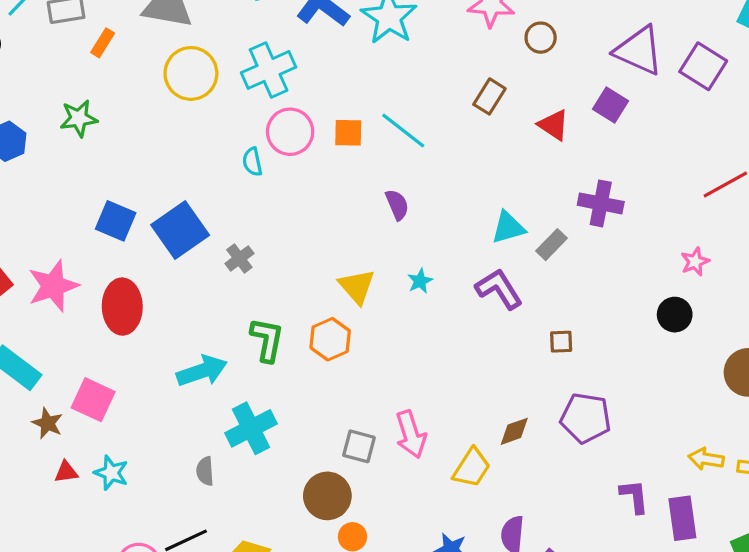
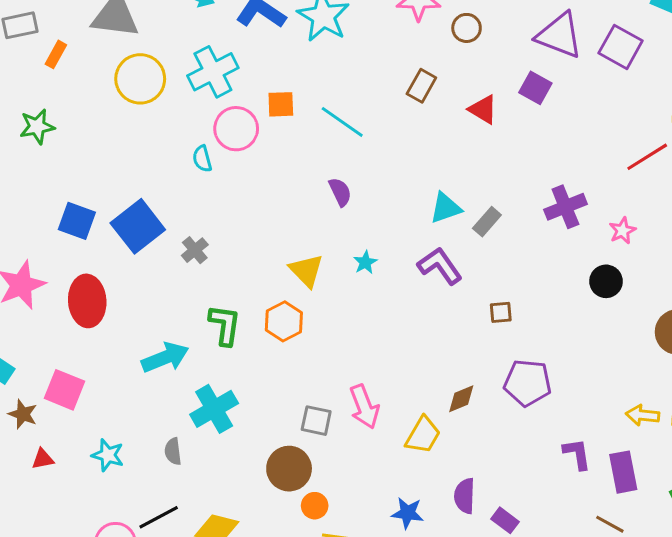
orange square: (348, 133) -> (281, 104), moved
purple cross: (601, 203) -> (565, 207), moved, turned -30
cyan star: (111, 473) -> (108, 455), moved

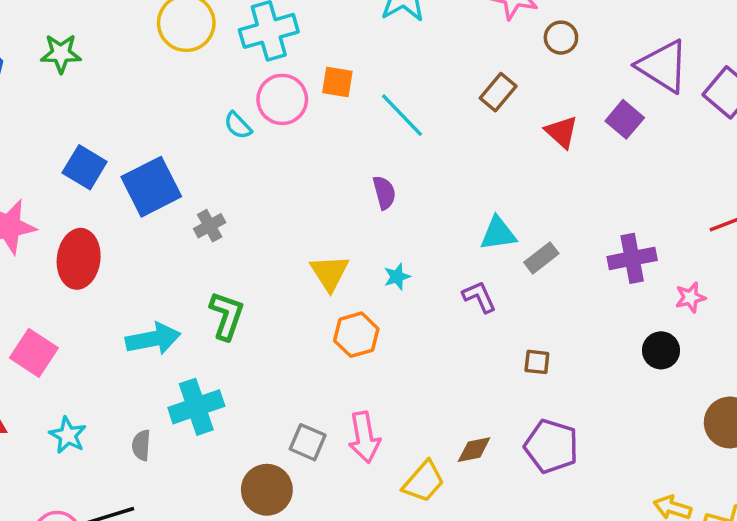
cyan semicircle: (202, 159) -> (238, 125), turned -40
purple L-shape: (440, 266) -> (479, 297), size x0.7
orange hexagon: (284, 321) -> (356, 335), moved

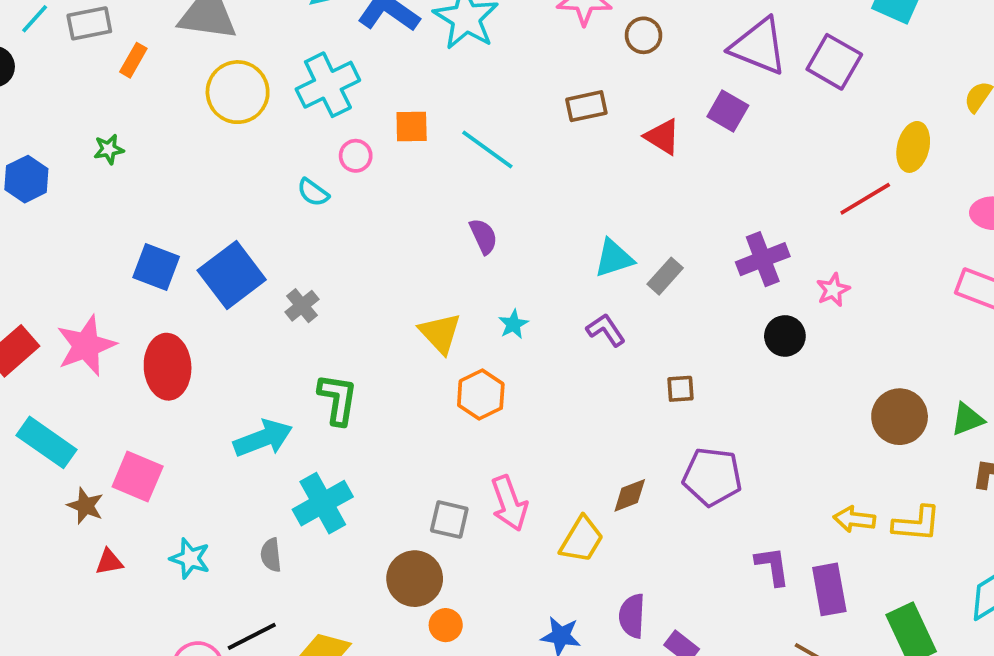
green star: (61, 53) -> (109, 149), size x0.7
brown rectangle: (498, 92) -> (586, 106), turned 48
pink circle: (282, 99) -> (356, 156), size x0.6
black circle: (661, 350) -> (785, 336), moved

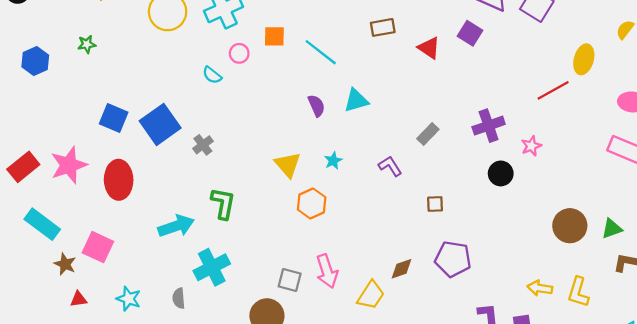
cyan triangle: (614, 258) -> (356, 100), moved
yellow L-shape: (917, 524) -> (578, 292), turned 100

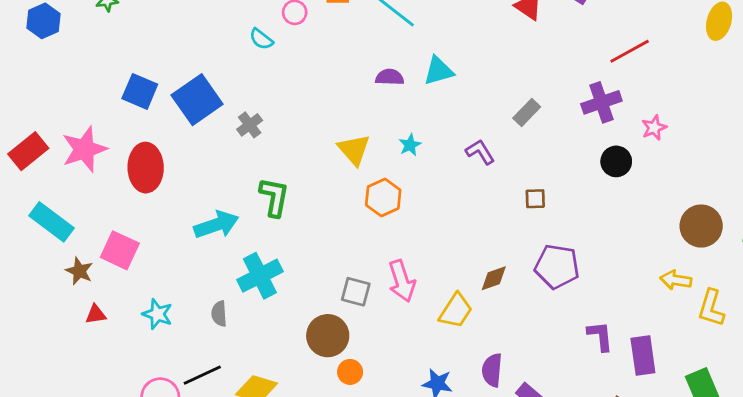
red line: (553, 90) -> (630, 51), moved
purple semicircle: (316, 106) -> (390, 77), turned -65
yellow arrow: (540, 288) -> (676, 280), moved

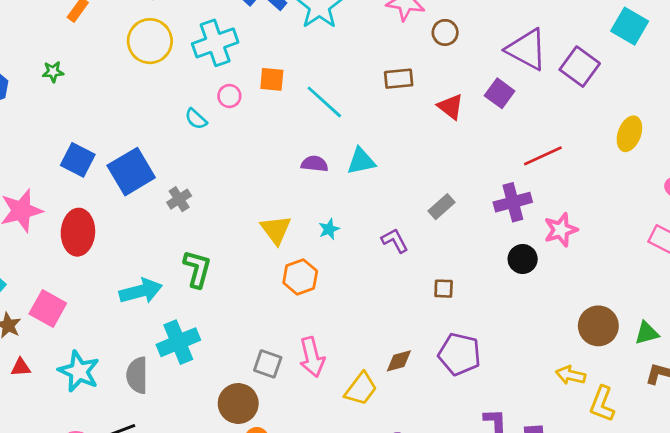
pink star: (654, 128) -> (561, 230), size x1.4
cyan star: (157, 314) -> (79, 371), size x1.4
gray semicircle: (219, 314) -> (137, 375), size x1.5

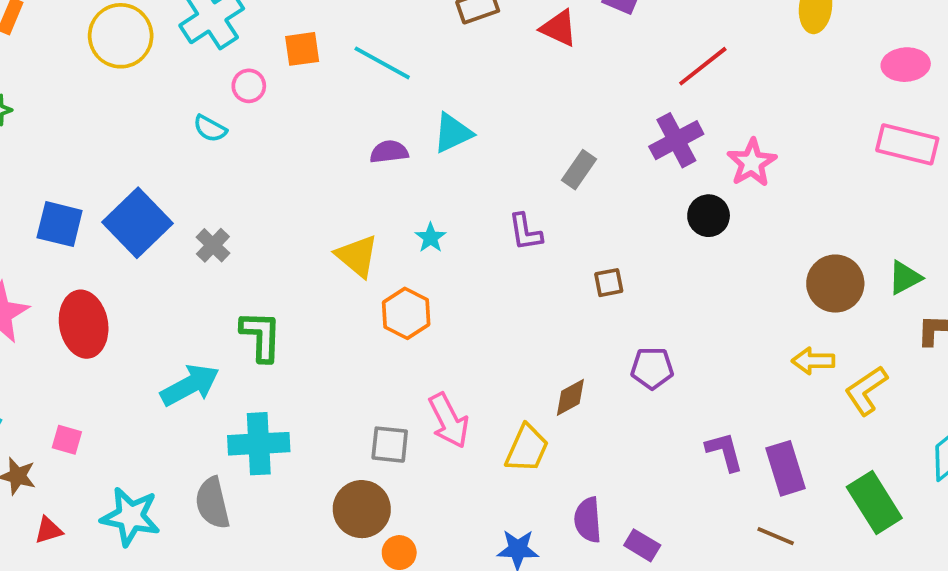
purple L-shape: (395, 241) -> (525, 232), turned -148
pink square: (48, 308) -> (67, 440), size x0.6
cyan cross: (178, 342) -> (259, 444), turned 33
purple pentagon: (459, 354) -> (652, 368), size x0.7
yellow L-shape: (602, 404) -> (866, 390), turned 48

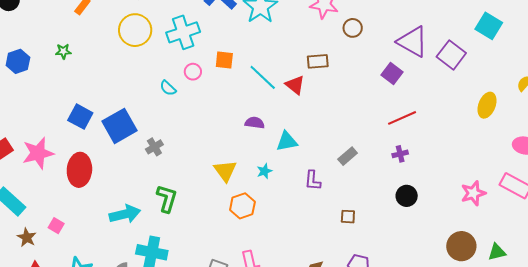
red triangle: (559, 28) -> (295, 85), moved
red line: (703, 66) -> (402, 118), moved
cyan triangle: (453, 133) -> (287, 141), moved
purple cross: (676, 140) -> (400, 154), size x0.6
pink star: (752, 163) -> (473, 193), moved

